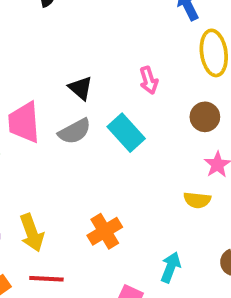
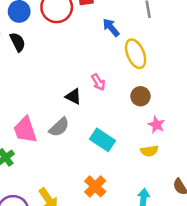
black triangle: (81, 88) -> (73, 96), moved
cyan rectangle: (126, 133) -> (102, 140), moved

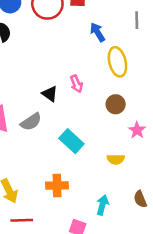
pink star: (156, 125) -> (137, 130), moved
orange cross: (95, 186) -> (57, 186), turned 35

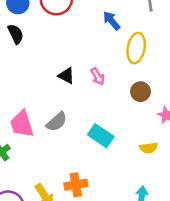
yellow ellipse: (117, 62) -> (136, 48), turned 32
black triangle: (50, 94) -> (66, 76), moved
orange cross: (57, 186) -> (76, 185), moved

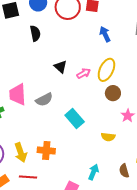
black semicircle: (16, 34) -> (35, 33), moved
yellow ellipse: (136, 48) -> (106, 70), moved
pink arrow: (98, 76) -> (84, 73), turned -104

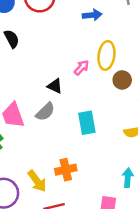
blue arrow: (105, 34) -> (92, 15), turned 126
black triangle: (60, 67) -> (55, 86), moved
cyan rectangle: (75, 118) -> (87, 123), turned 48

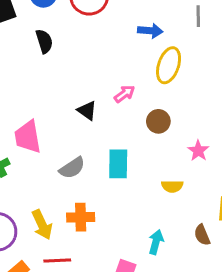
yellow ellipse: (106, 55) -> (169, 65), moved
brown circle: (122, 80) -> (158, 121), moved
gray semicircle: (45, 112) -> (72, 168), moved

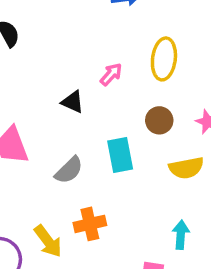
yellow ellipse: (169, 65) -> (164, 59), moved
brown circle: (158, 121) -> (159, 120), moved
yellow semicircle: (172, 186) -> (186, 168), size x1.4

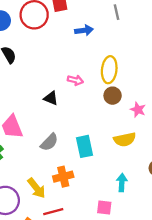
pink arrow: (111, 74) -> (75, 80), turned 63
brown circle: (159, 120) -> (113, 96), moved
cyan rectangle: (120, 155) -> (84, 146), moved

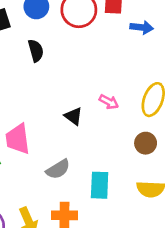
blue arrow: (84, 30) -> (142, 27), moved
brown circle: (113, 96) -> (146, 143), moved

